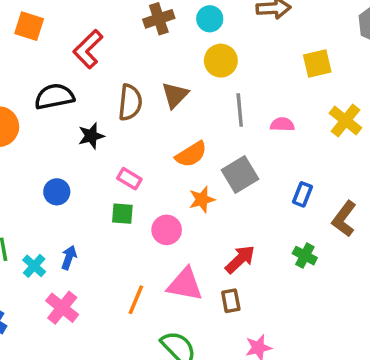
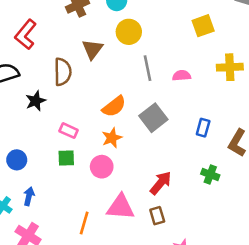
brown triangle: (175, 95) -> (92, 49), moved
yellow cross: (345, 121) -> (230, 67), turned -35
blue circle: (57, 192) -> (17, 160), moved
orange star: (202, 199) -> (112, 138), moved

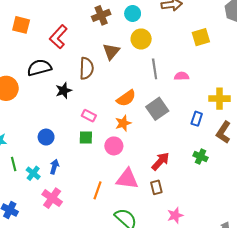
yellow cross: (230, 67) -> (219, 99), moved

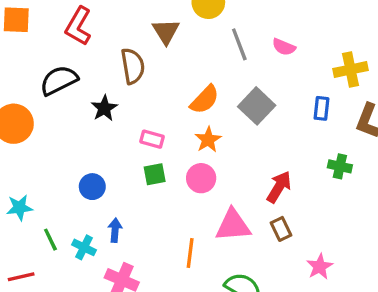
pink semicircle: (182, 76) -> (284, 47), turned -144

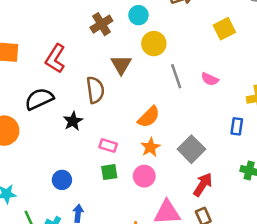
gray square: (257, 106) -> (191, 149), moved

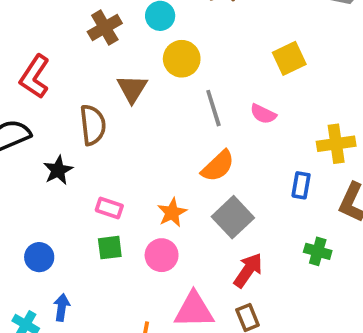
yellow square: (224, 29) -> (289, 58), moved
orange semicircle: (149, 117) -> (218, 166), moved

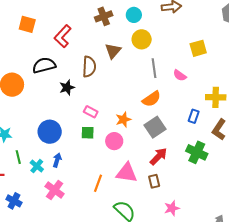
green cross: (318, 251) -> (197, 152), size x1.5
blue circle: (39, 257) -> (50, 132), size x1.5

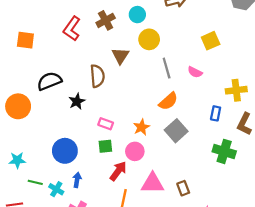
red L-shape: (63, 36) -> (72, 29), moved
red arrow: (158, 156) -> (118, 171), moved
green line: (18, 157) -> (35, 182), turned -56

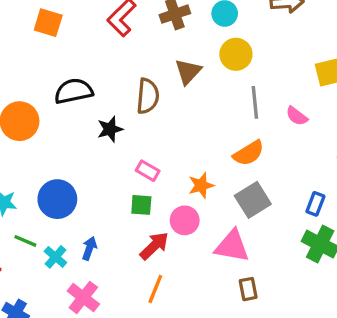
blue rectangle: (216, 113) -> (315, 204), moved
blue circle: (65, 151) -> (57, 199), moved
pink triangle: (153, 183) -> (232, 246), moved

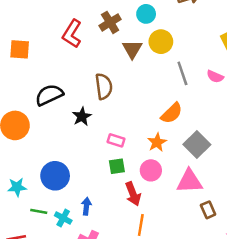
brown triangle: (188, 72) -> (132, 49), moved
orange semicircle: (249, 153) -> (172, 113), moved
red arrow: (154, 246) -> (133, 194), turned 125

